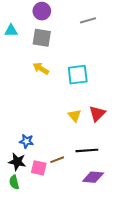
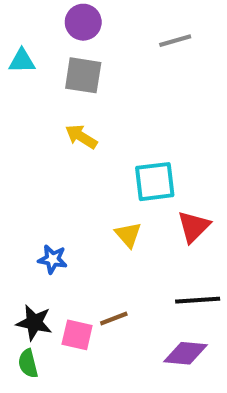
cyan square: (78, 75) -> (155, 182), moved
yellow triangle: (75, 116) -> (128, 235), moved
blue star: (26, 141) -> (53, 259), moved
black line: (87, 150) -> (198, 300), moved

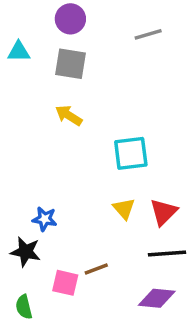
red triangle: (194, 227) -> (164, 212), moved
yellow triangle: (128, 235) -> (124, 209), moved
black star: (34, 323) -> (26, 252), moved

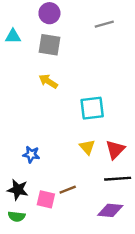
black star: (26, 252) -> (18, 190), moved
green semicircle: (24, 307) -> (17, 216), turned -70

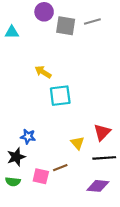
gray square: (49, 45) -> (66, 26), moved
cyan square: (92, 108) -> (60, 96), moved
yellow triangle: (87, 147) -> (77, 143), moved
black star: (18, 190) -> (16, 157), moved, turned -30
green semicircle: (17, 216) -> (13, 182), moved

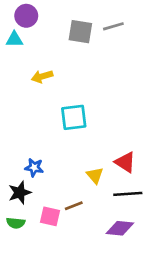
purple circle: (44, 12) -> (26, 16), moved
yellow arrow: (43, 72) -> (42, 76), moved, turned -49
red triangle: (102, 132) -> (125, 162), turned -42

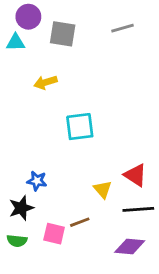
gray square: (80, 32) -> (63, 34), moved

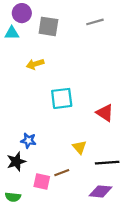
red triangle: (135, 175) -> (105, 113), moved
green semicircle: (17, 241) -> (13, 197), moved

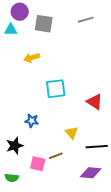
blue star: (28, 141) -> (32, 121), moved

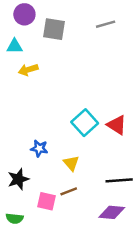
cyan triangle: (11, 30) -> (15, 46), moved
yellow arrow: (32, 58) -> (28, 70), moved
cyan square: (56, 89) -> (85, 123), moved, turned -35
yellow triangle: (72, 133) -> (71, 163), moved

